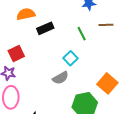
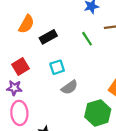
orange semicircle: (26, 14) -> (26, 24), turned 138
cyan square: (70, 58) -> (57, 67), moved, turned 32

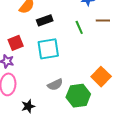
cyan square: (57, 67) -> (48, 49), size x1.6
gray semicircle: (69, 87) -> (55, 85), moved

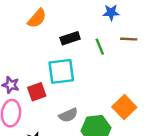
black rectangle: (45, 20) -> (70, 38), moved
red square: (16, 43) -> (37, 92), moved

